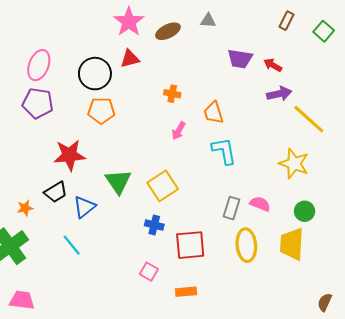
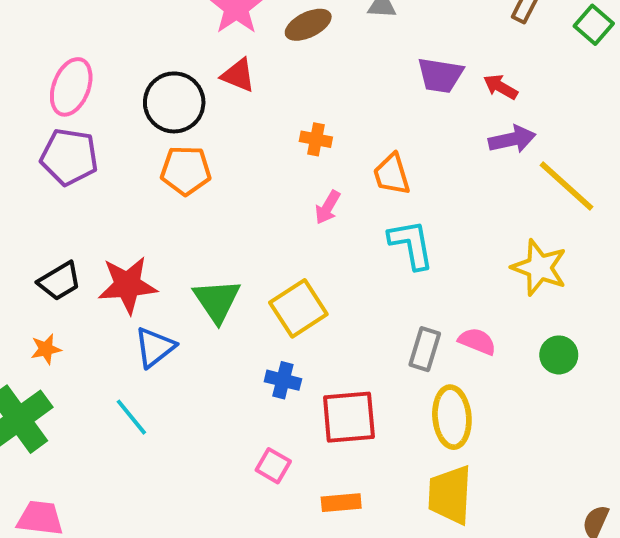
red triangle: (130, 59) -> (238, 75), turned 36
red star: (70, 155) -> (128, 285), moved
black trapezoid: (56, 192) -> (60, 281), moved
yellow trapezoid: (292, 244) -> (450, 495), moved

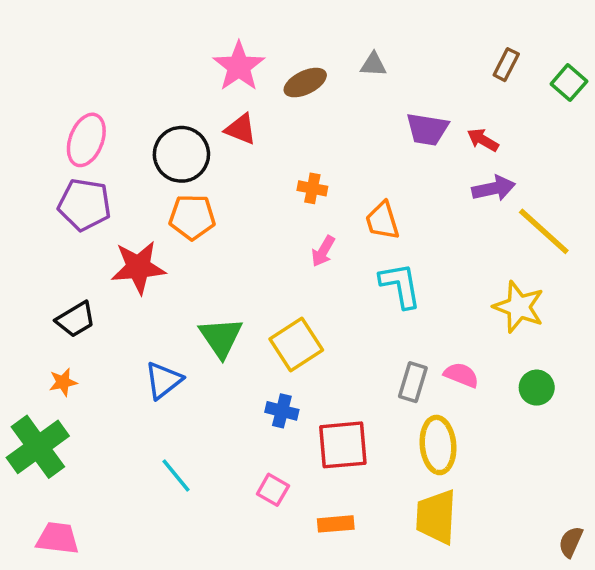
red star: (128, 285) -> (138, 267), moved
cyan line: (131, 417) -> (176, 475), moved

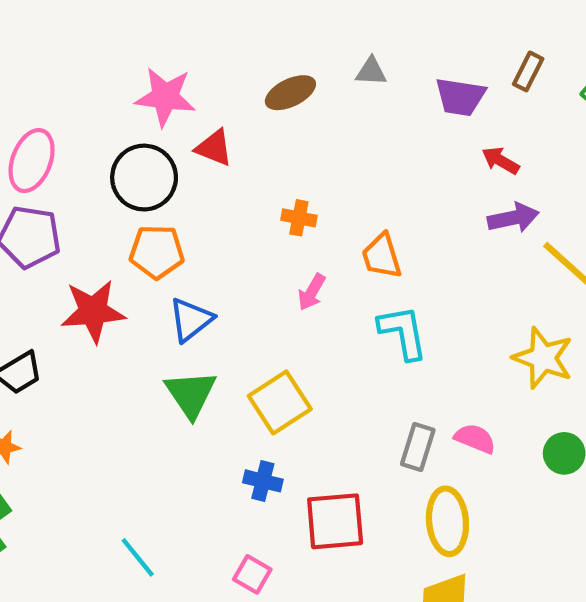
pink star: (239, 66) -> (165, 97), moved, turned -30
purple trapezoid: (427, 129) -> (460, 97), moved
blue triangle: (163, 380) -> (191, 320), moved

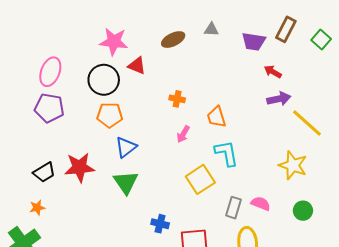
brown rectangle: (528, 71) -> (286, 29), size x1.4
red star: (93, 311) -> (80, 167), moved
yellow square: (280, 402) -> (200, 179), moved

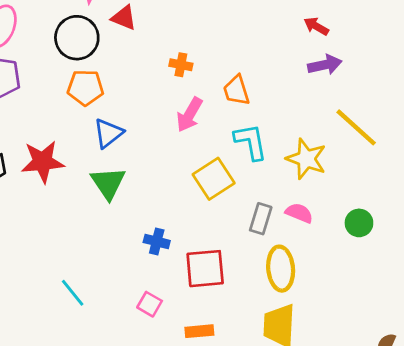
yellow line: (307, 123) -> (356, 127), moved
pink arrow: (183, 134) -> (189, 115), size x1.4
yellow star: (293, 165) -> (306, 159), moved

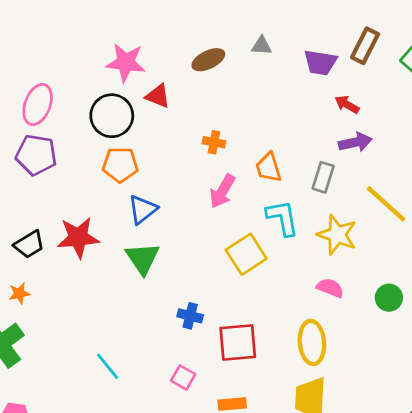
gray rectangle: (261, 219) -> (323, 177), moved

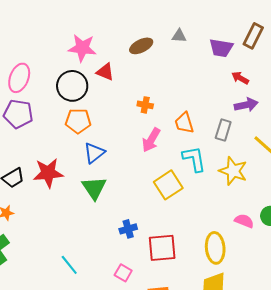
pink semicircle: (330, 288) -> (244, 221), moved
blue cross: (190, 316) -> (128, 229), turned -30

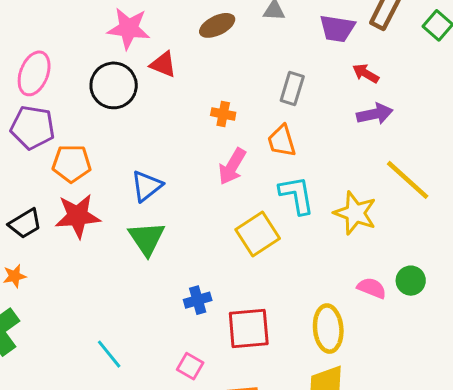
orange pentagon: (78, 121) -> (72, 163), moved
gray rectangle: (223, 130) -> (292, 88), moved

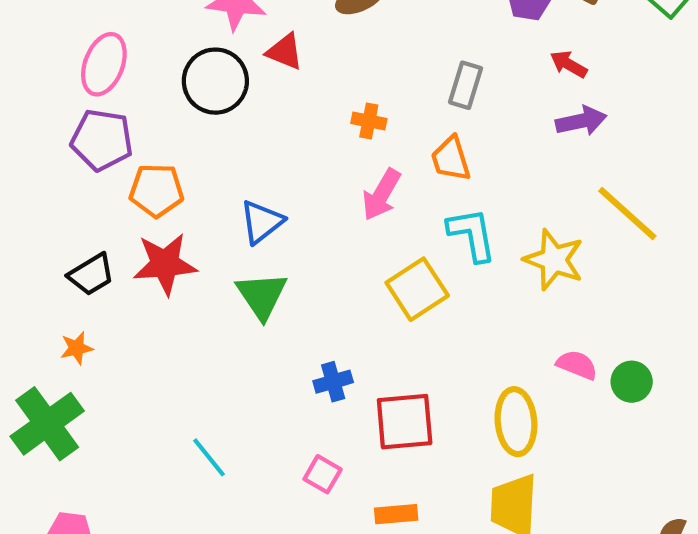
green circle: (411, 281) -> (632, 382), moved

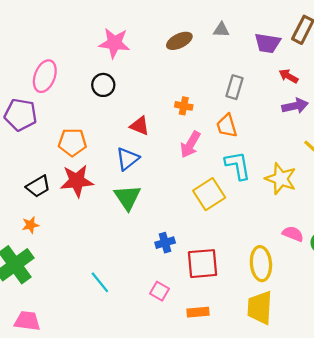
red triangle: (285, 52) -> (140, 126), moved
black circle: (215, 81) -> (103, 85), size x0.7
purple pentagon: (102, 140) -> (21, 115), moved

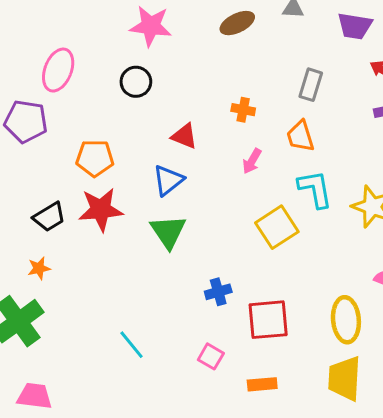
pink arrow: (190, 145) -> (252, 161), size x0.7

